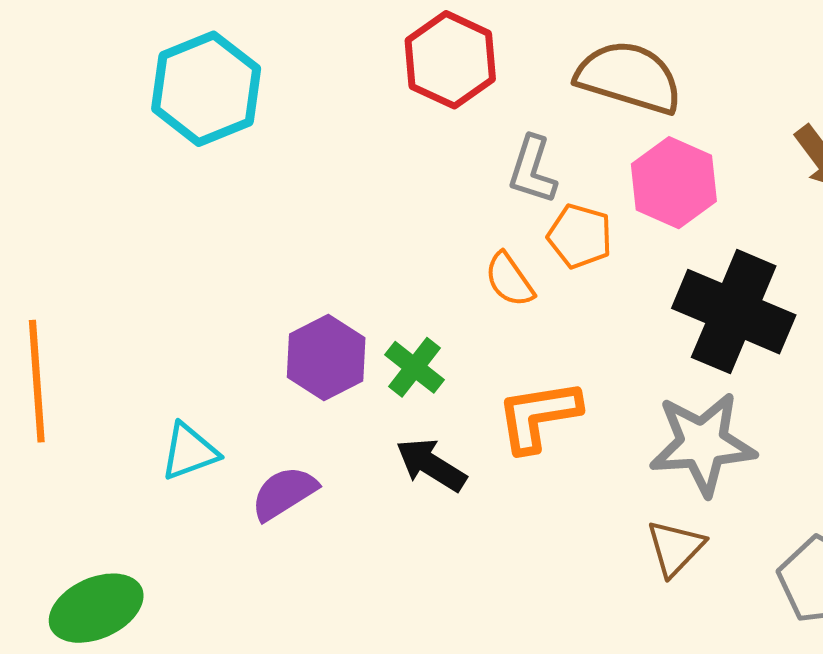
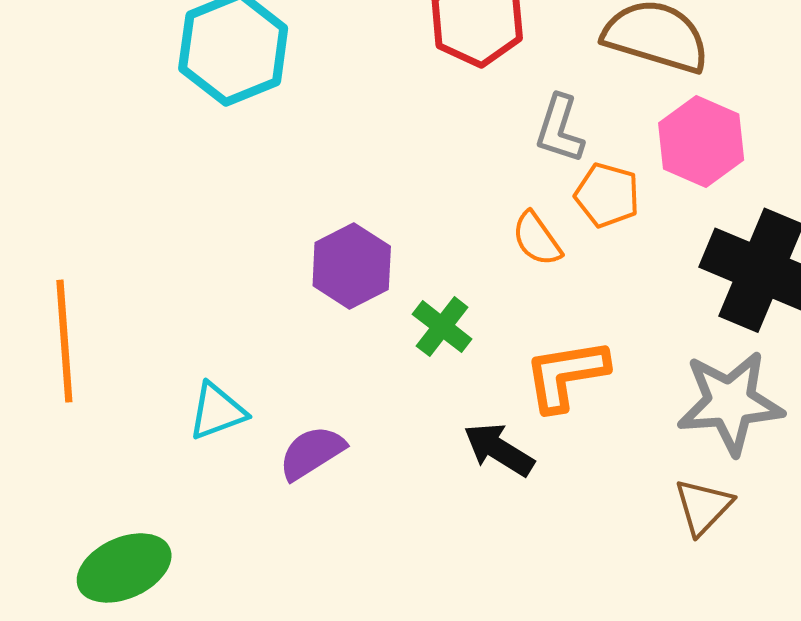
purple hexagon: (326, 358) -> (352, 266), moved
black arrow: (431, 465) -> (499, 449), moved

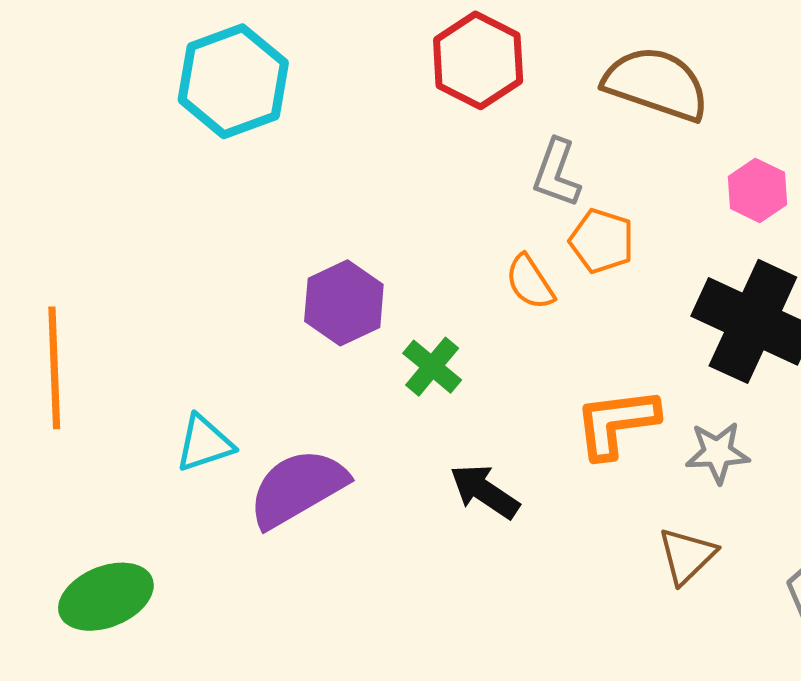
pink hexagon: (701, 141) -> (758, 190), moved, size x0.7
orange L-shape: (566, 375) -> (616, 423), moved
gray star: (730, 403) -> (717, 453), size x0.6
purple semicircle: (312, 453) -> (298, 488), size x1.5

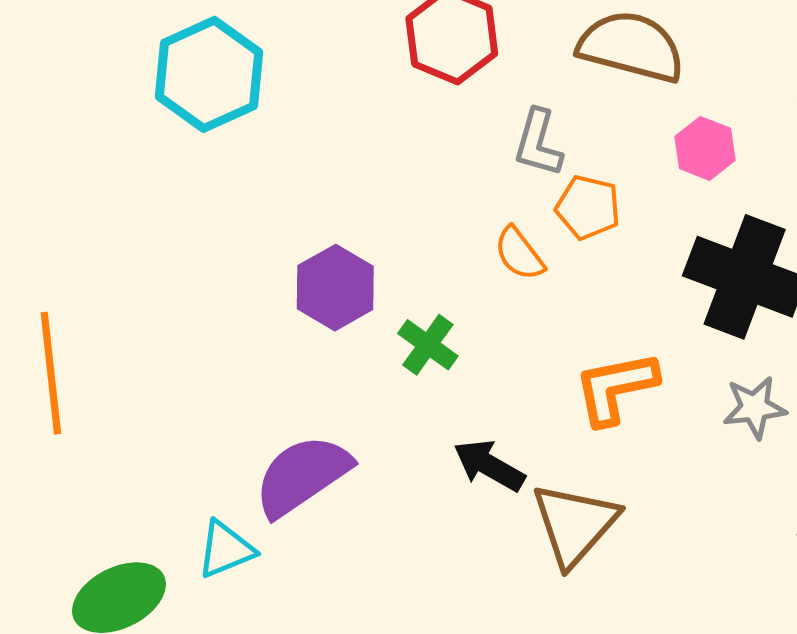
pink hexagon: (758, 190) -> (705, 148), moved
cyan triangle: (204, 443) -> (226, 549), moved
gray star: (717, 453) -> (755, 407), moved
brown triangle: (687, 556) -> (575, 524), moved, size x1.5

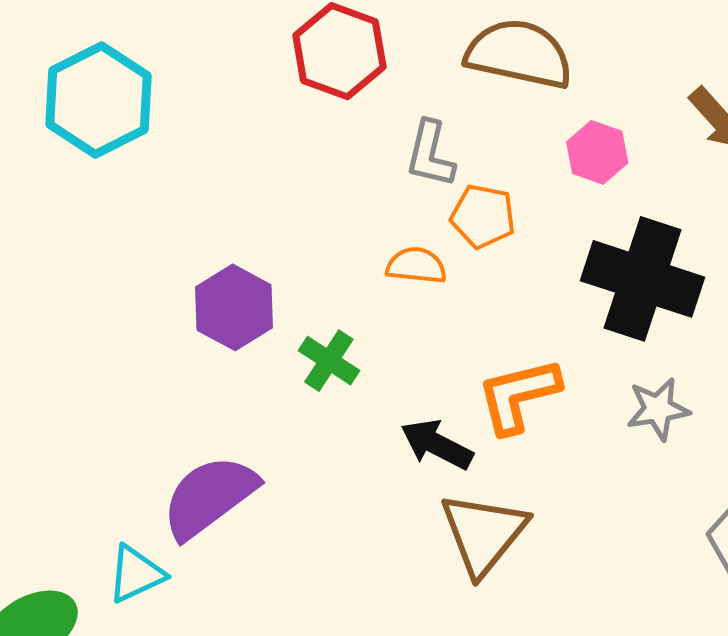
orange semicircle: (519, 254) -> (416, 266), turned 136
black arrow: (489, 465) -> (437, 444), moved

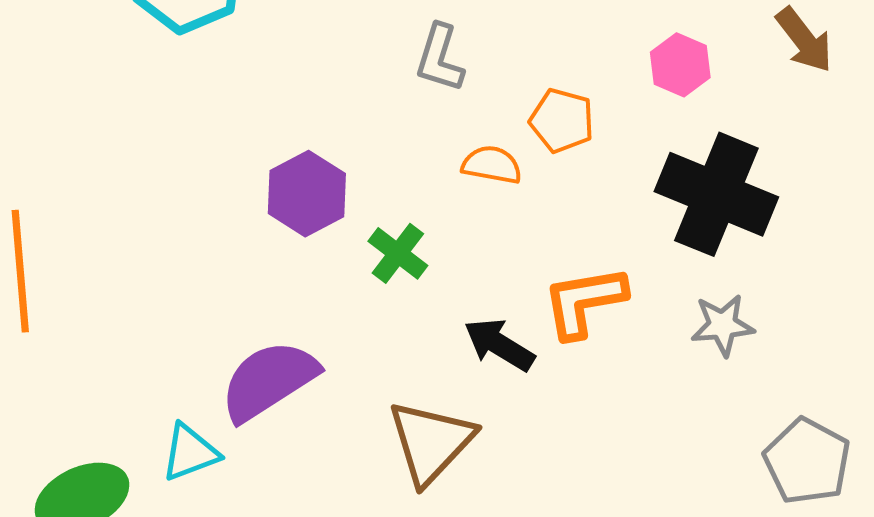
gray L-shape: (430, 154) -> (440, 58), moved
brown triangle: (484, 534) -> (431, 442), moved

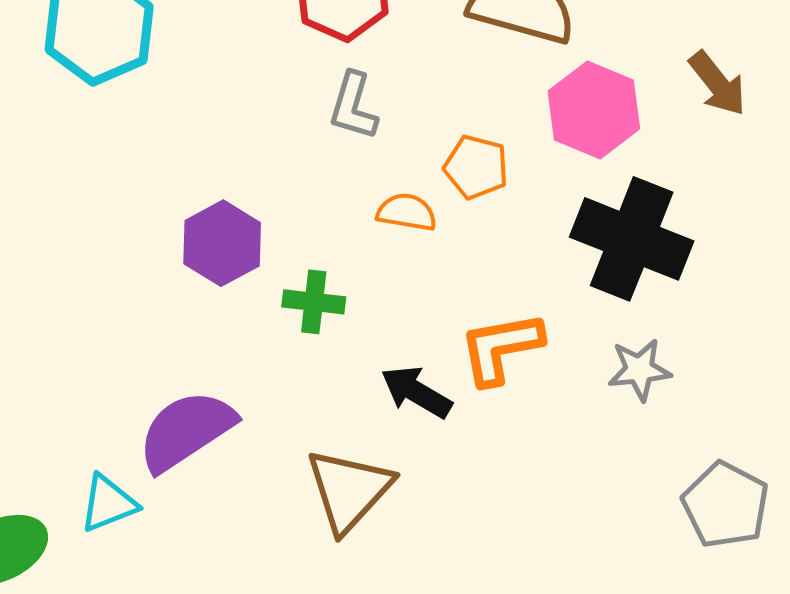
pink hexagon: (680, 65) -> (594, 110), size x1.5
green cross: (398, 253) -> (314, 302), turned -30

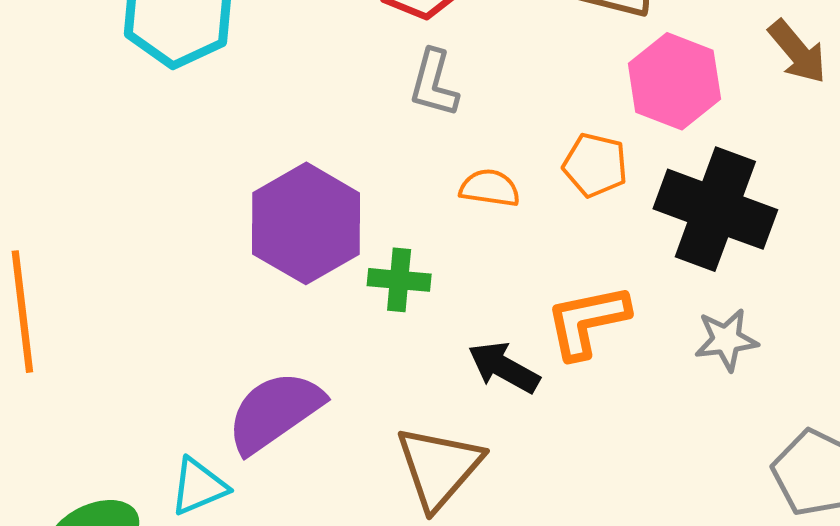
orange pentagon: (476, 167) -> (595, 165), moved
purple hexagon: (222, 243) -> (306, 223), size x1.4

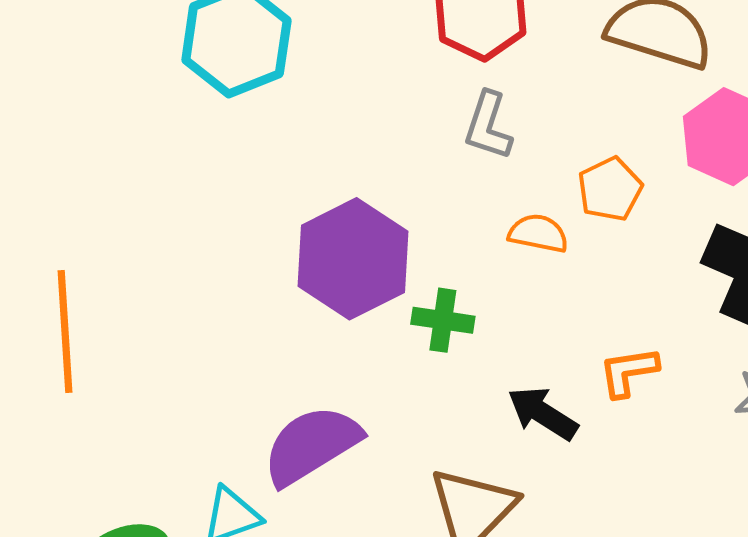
orange pentagon: (595, 165) -> (610, 189), moved, turned 30
orange L-shape: (587, 321) -> (628, 372), size x0.7

